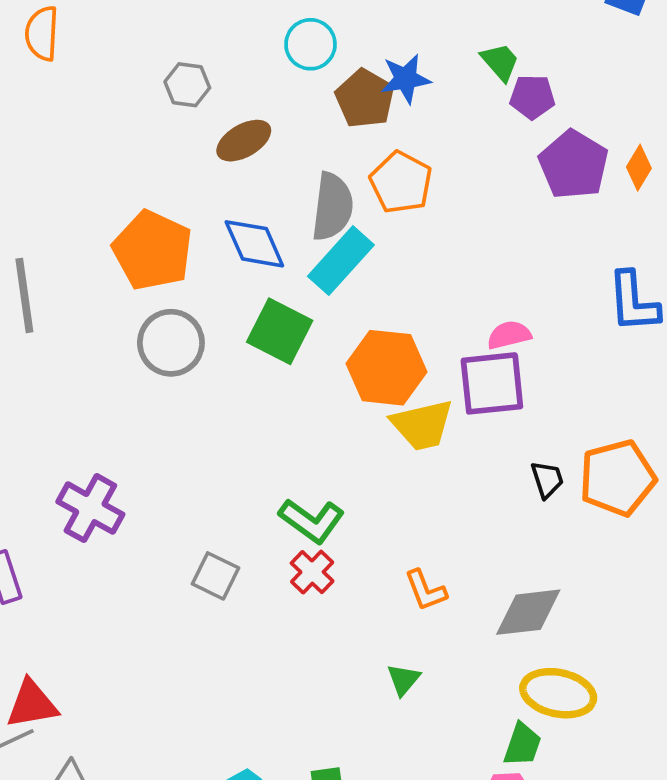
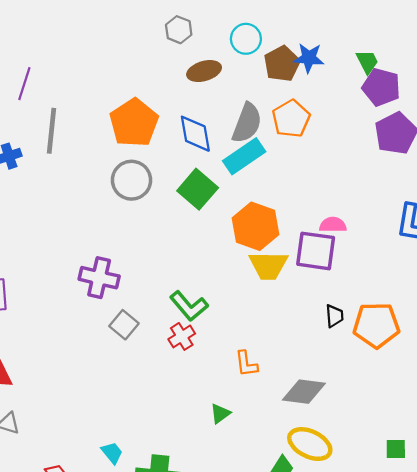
cyan circle: (310, 44) -> (246, 39), moved
purple pentagon: (532, 97) -> (381, 87), size x1.4
purple cross: (90, 508) -> (99, 278), moved, turned -30

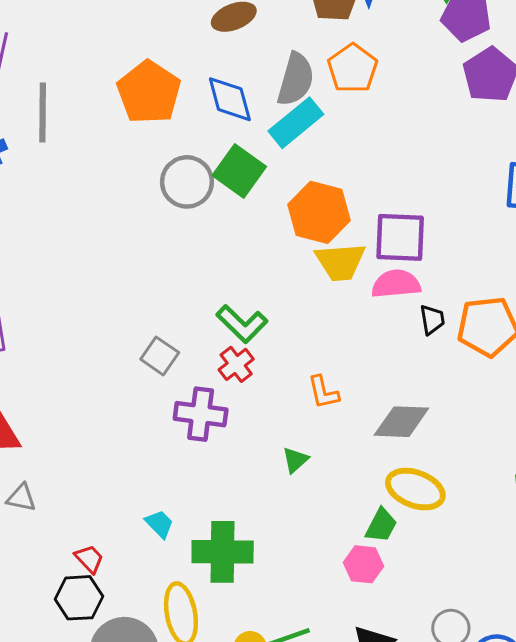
gray circle: (131, 180) -> (187, 182), moved
pink semicircle: (333, 225) -> (396, 284), moved, size x1.4
purple cross: (99, 278) -> (201, 414), moved

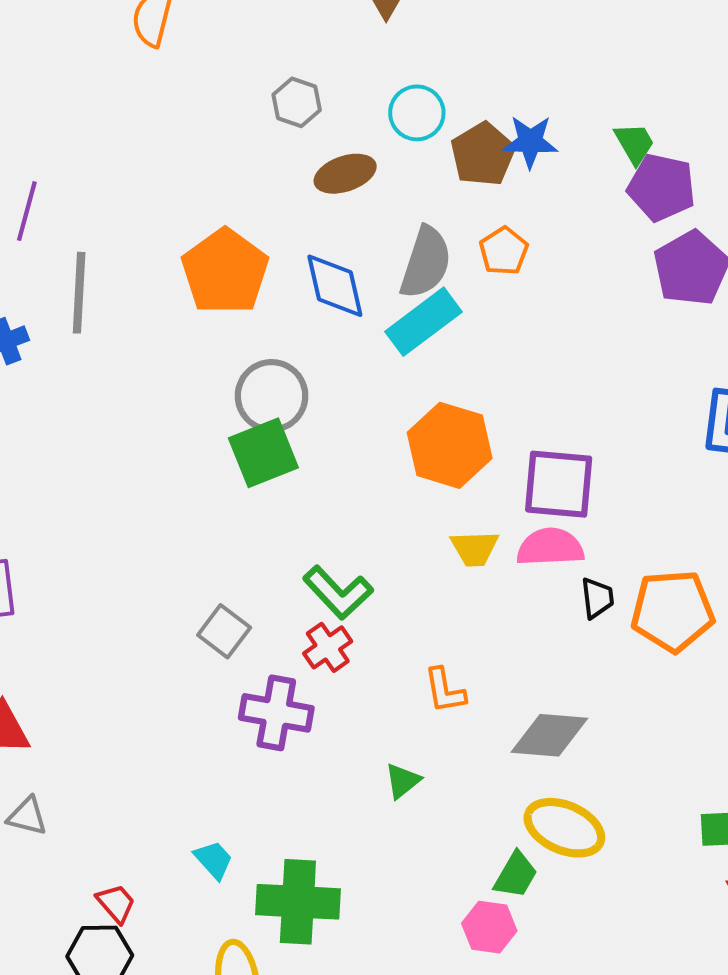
orange pentagon: (353, 68) -> (504, 251), size x0.7
green square: (239, 171) -> (263, 453), moved, turned 30
yellow trapezoid: (340, 262) -> (474, 548), moved, size x0.7

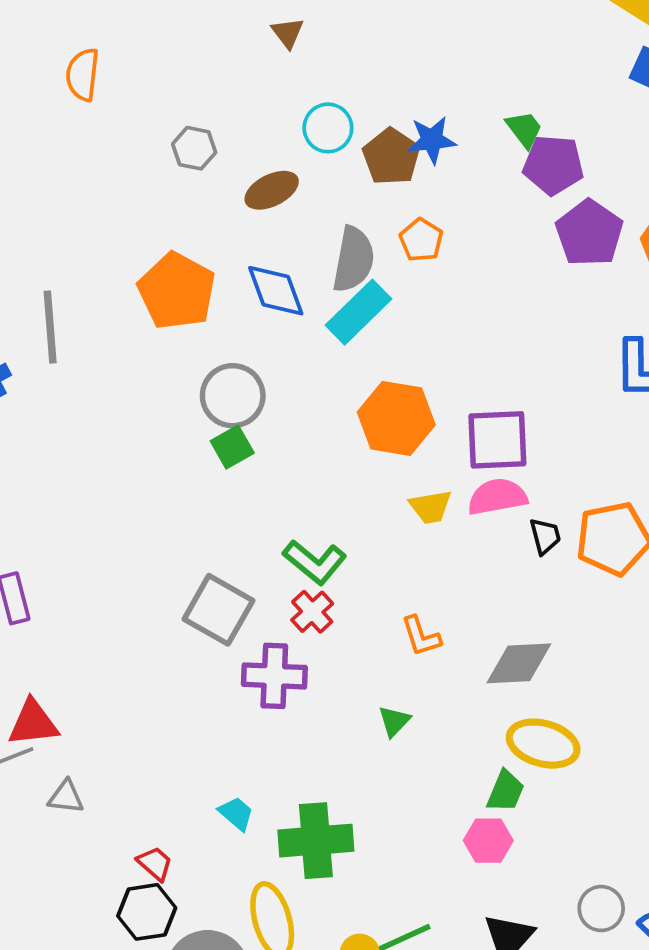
gray hexagon: (297, 102) -> (194, 148), moved
green square: (263, 453) -> (232, 447), size x0.7
gray square: (224, 631) -> (218, 610), size x1.5

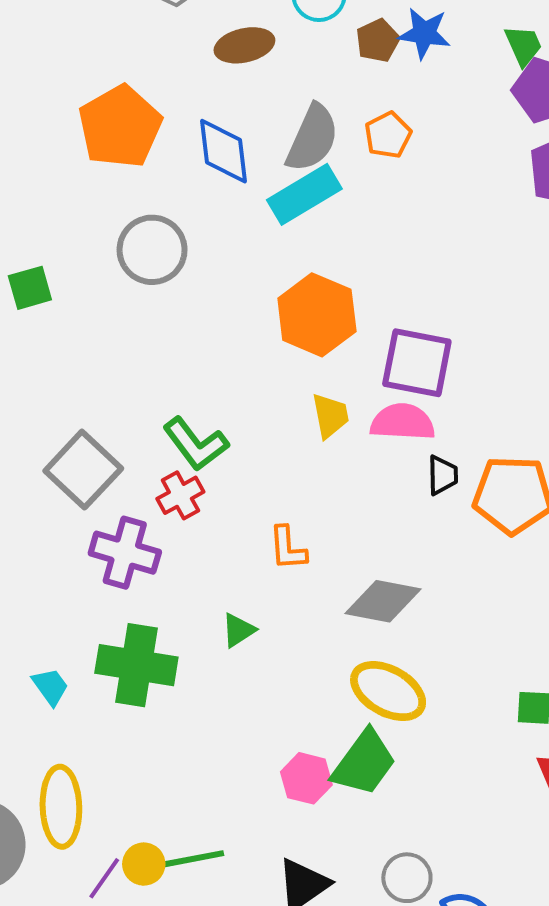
brown pentagon: (391, 157) -> (378, 41), size x0.7
green square: (232, 447) -> (30, 288), moved
yellow trapezoid: (430, 507) -> (330, 416), turned -105
green trapezoid: (505, 791) -> (364, 763), moved, size x1.5
green cross: (316, 841) -> (136, 665), moved

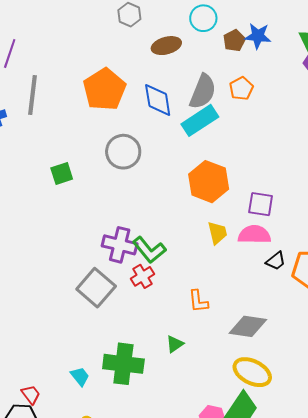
purple square: (417, 363) -> (261, 204), size x0.7
gray square: (83, 470) -> (96, 288), moved
black trapezoid: (442, 475) -> (276, 261), turned 55
purple cross: (125, 553) -> (120, 245), moved

